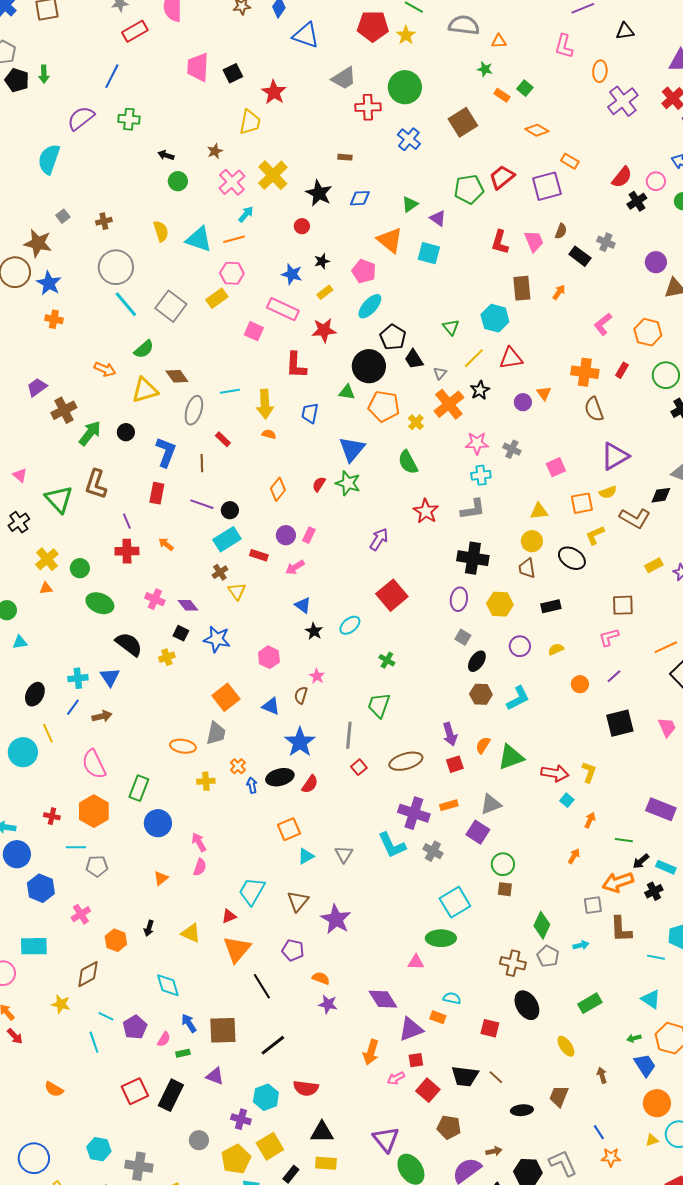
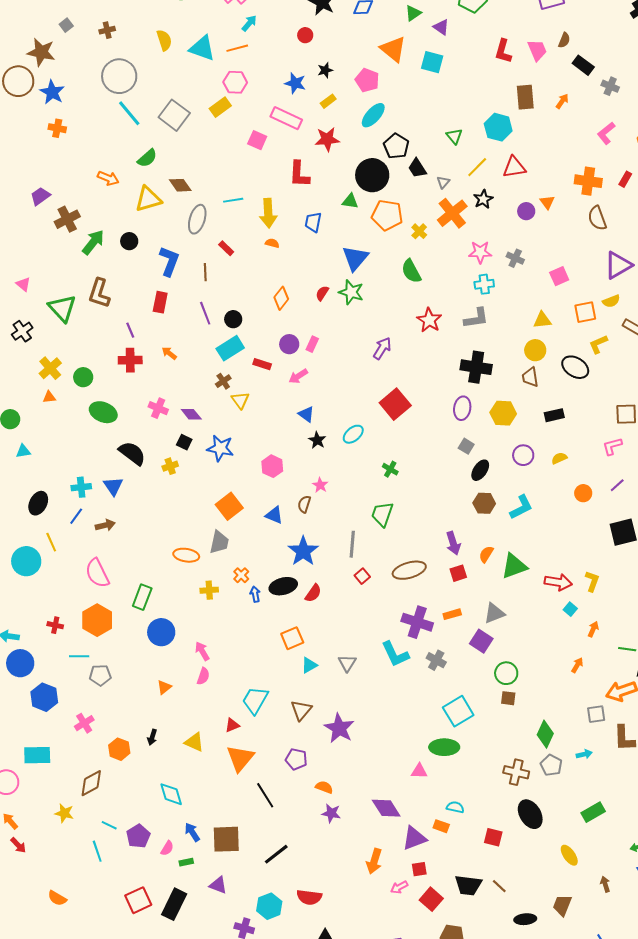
gray cross: (606, 242) -> (610, 86), moved
purple line: (202, 504) -> (205, 313), turned 50

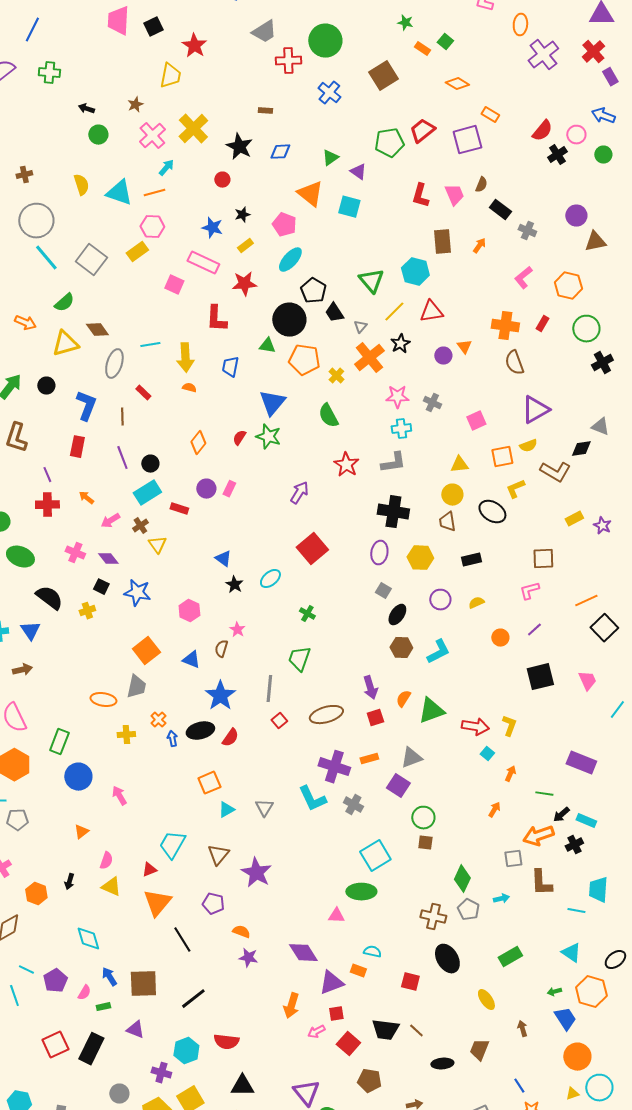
green triangle: (454, 136) -> (371, 281), size x1.5
pink arrow: (298, 376) -> (110, 521), moved
pink semicircle: (203, 676) -> (106, 861), moved

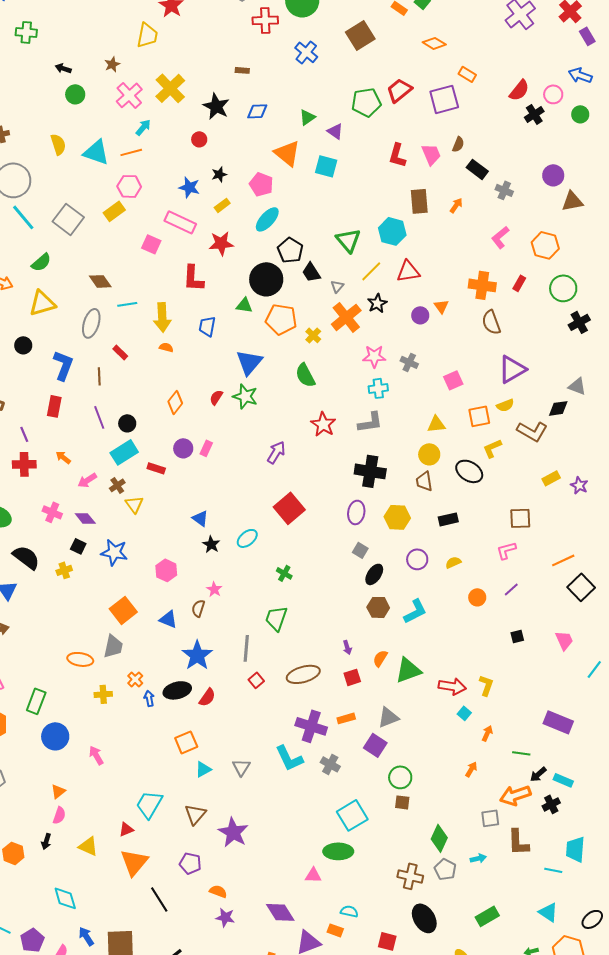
brown diamond: (97, 330) -> (100, 281), moved
black square: (540, 677) -> (517, 636), size x0.5
purple arrow: (370, 688) -> (347, 647), size x0.6
pink semicircle: (106, 861) -> (59, 815), moved

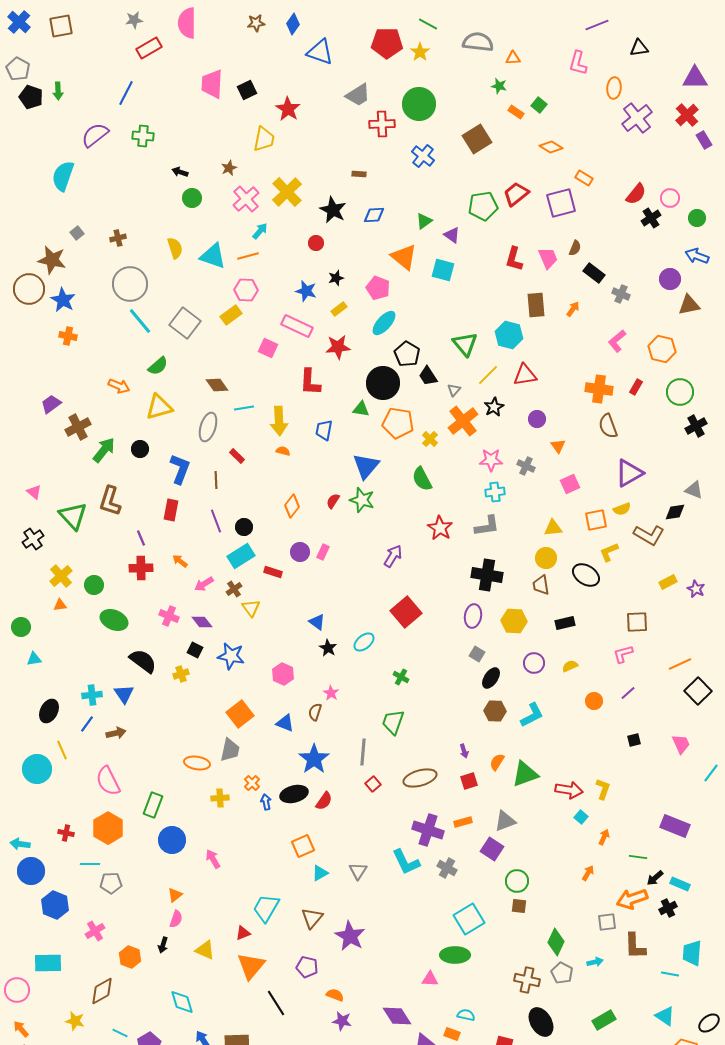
blue arrow: (580, 75) -> (697, 256), moved
orange triangle: (441, 306) -> (558, 446), moved

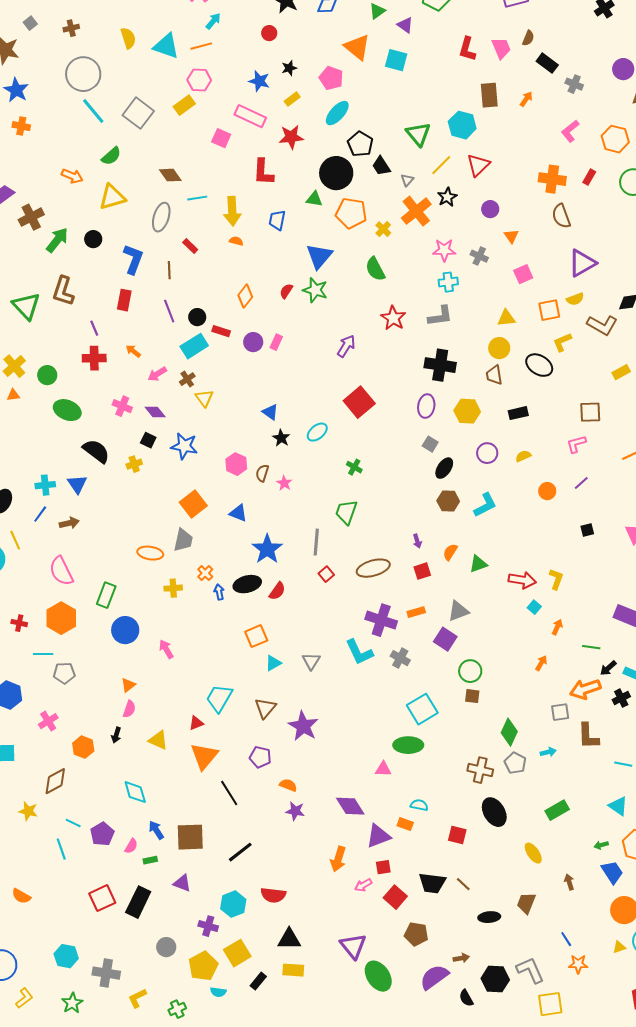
red triangle: (525, 375) -> (478, 165), turned -35
red rectangle: (273, 572) -> (221, 331), moved
brown semicircle: (315, 712) -> (262, 473), moved
green triangle: (525, 774) -> (478, 564), size x0.7

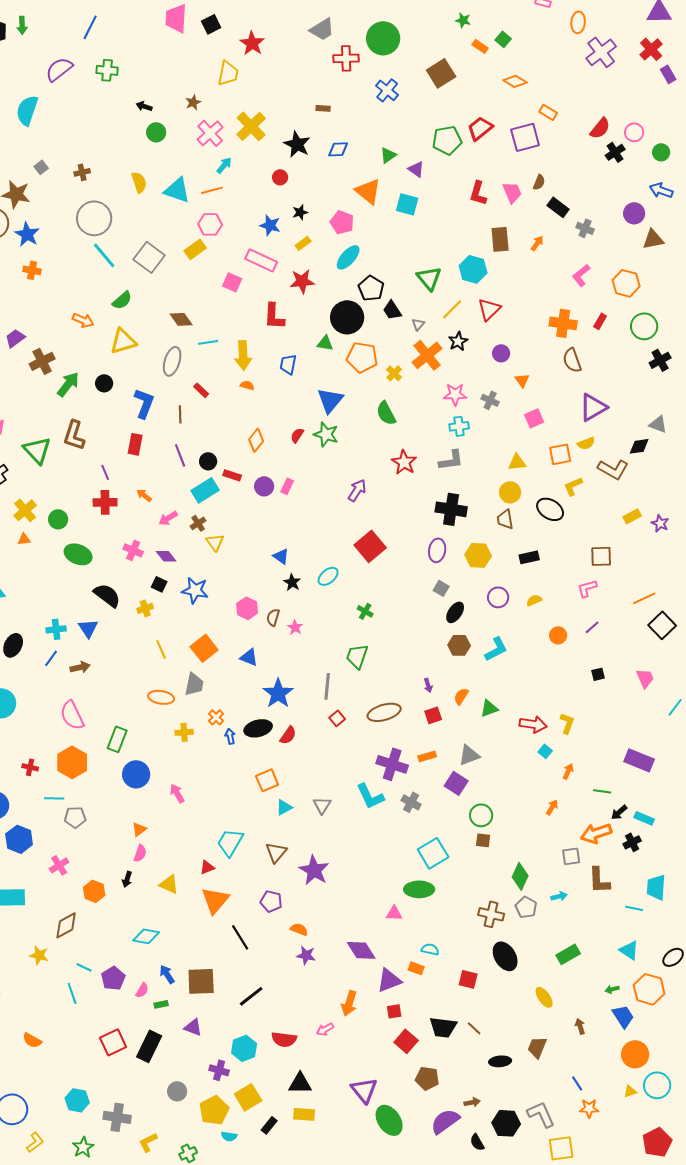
yellow line: (15, 540) -> (161, 649), moved
cyan diamond: (135, 792) -> (146, 936), turned -64
pink arrow: (363, 885) -> (325, 1029), moved

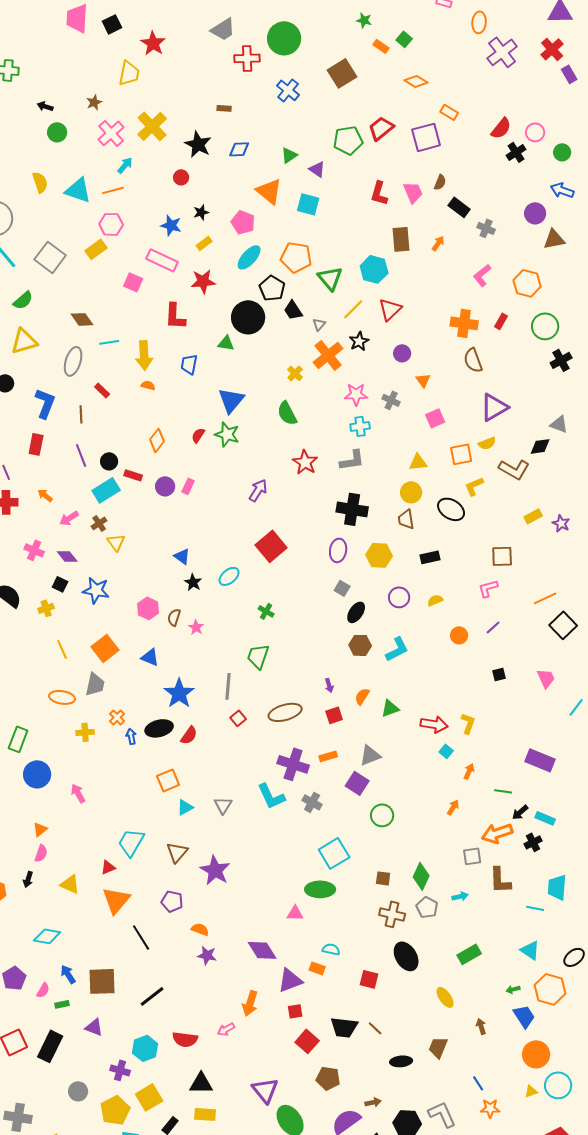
orange pentagon: (362, 357) -> (296, 257), moved
brown square: (483, 840) -> (383, 878), moved

